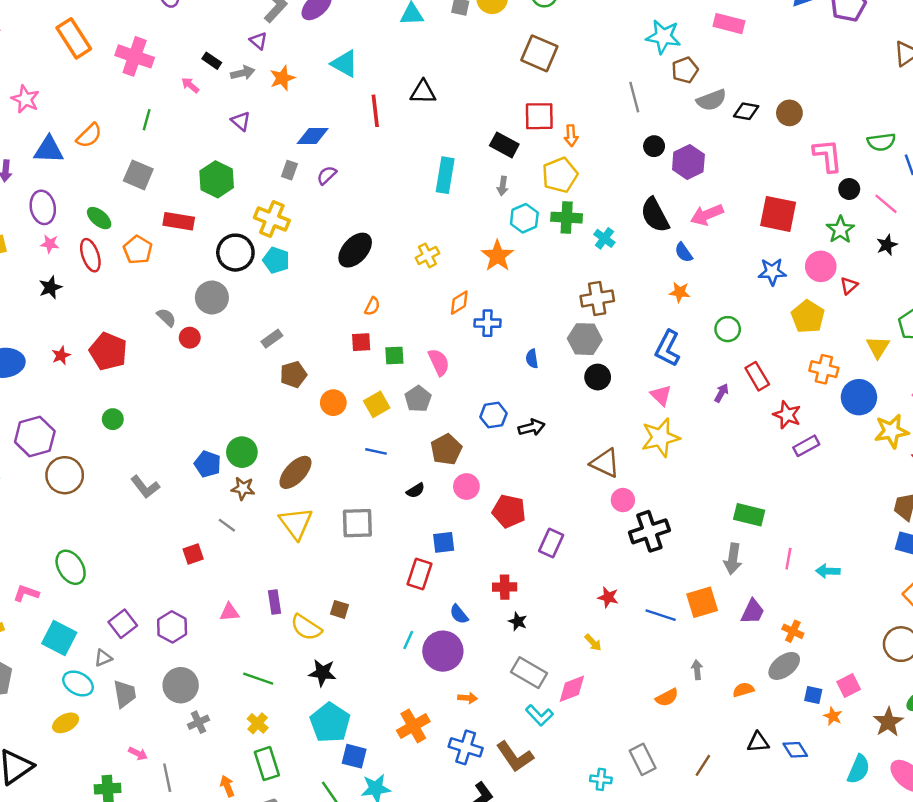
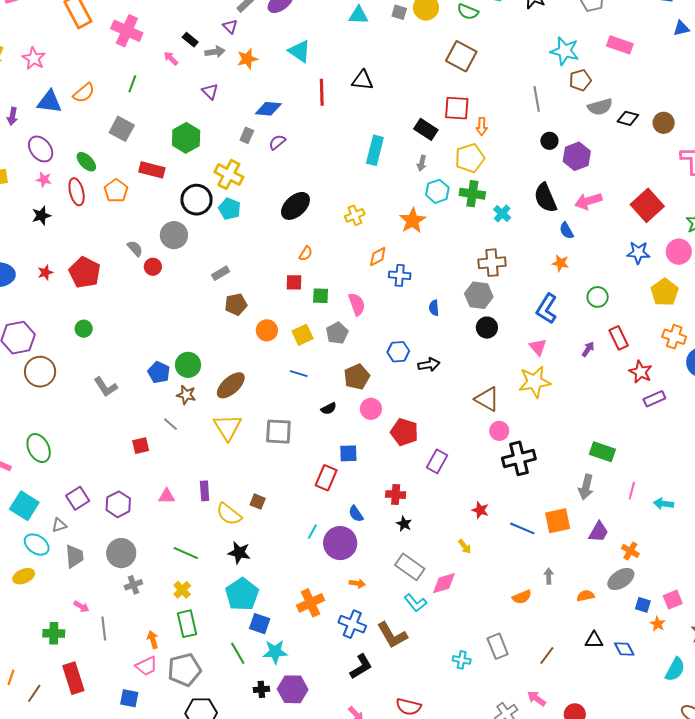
purple ellipse: (43, 207) -> (41, 149), turned -32
red square: (778, 214) -> (647, 205), turned 32

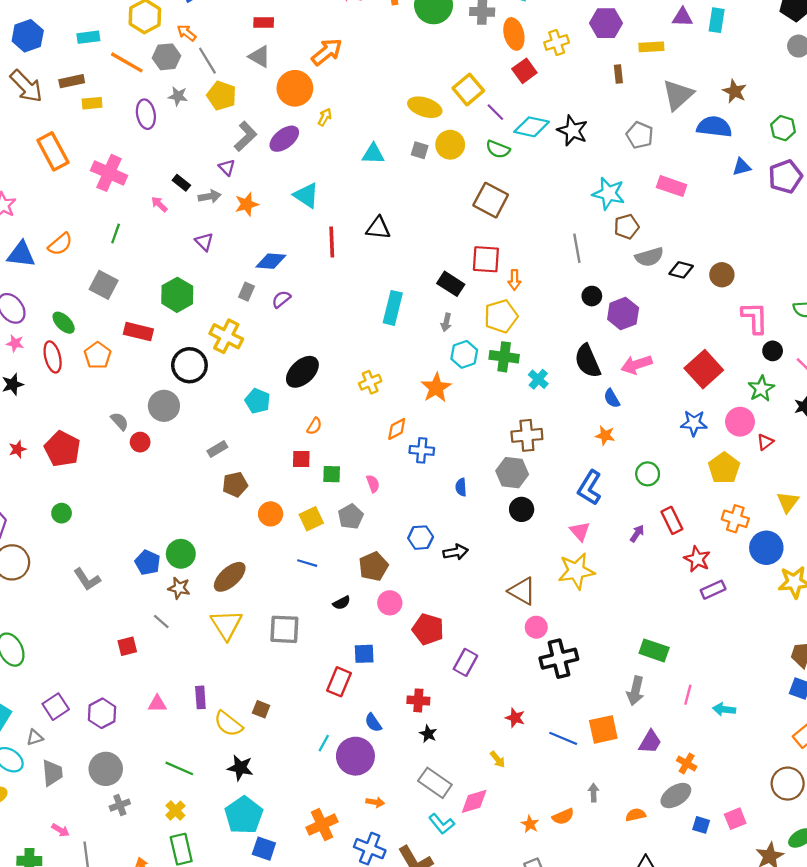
cyan pentagon: (230, 209) -> (258, 401), moved
pink semicircle: (357, 304) -> (373, 484), size x0.7
orange star: (658, 624) -> (530, 824), moved

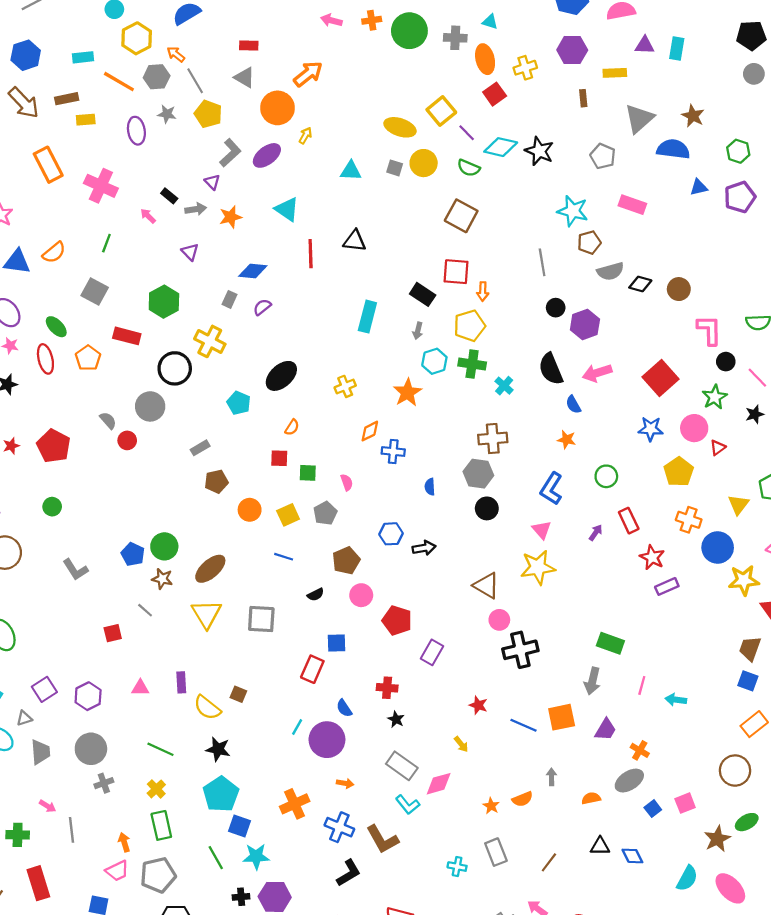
blue square: (701, 825) -> (653, 809), turned 35

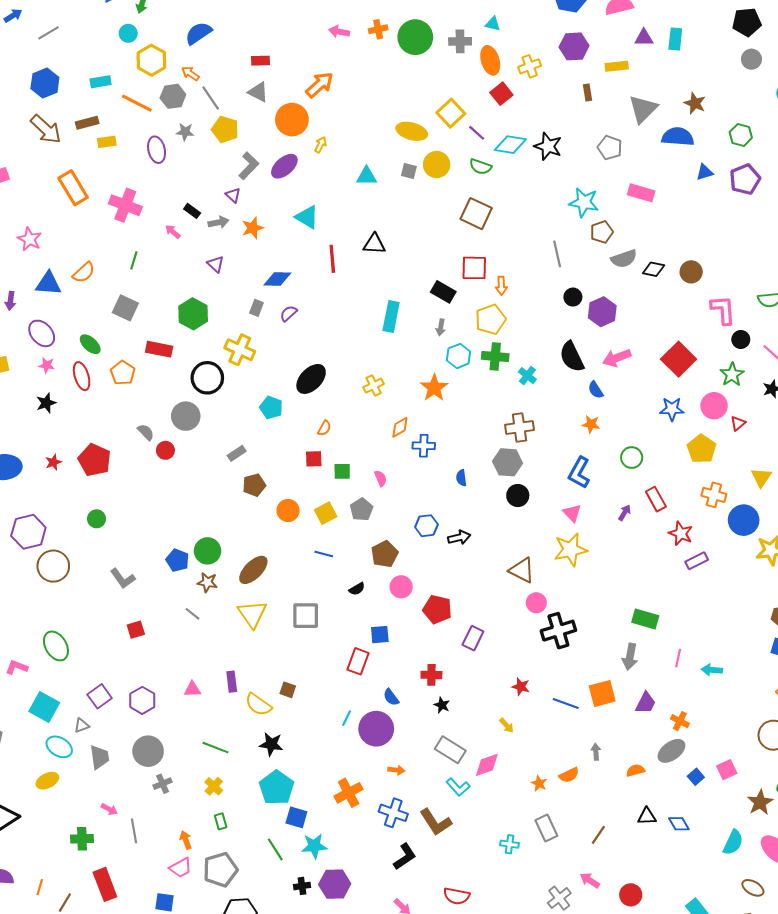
red square: (113, 633) -> (136, 630), moved
green rectangle: (161, 825) -> (221, 821), size x0.6

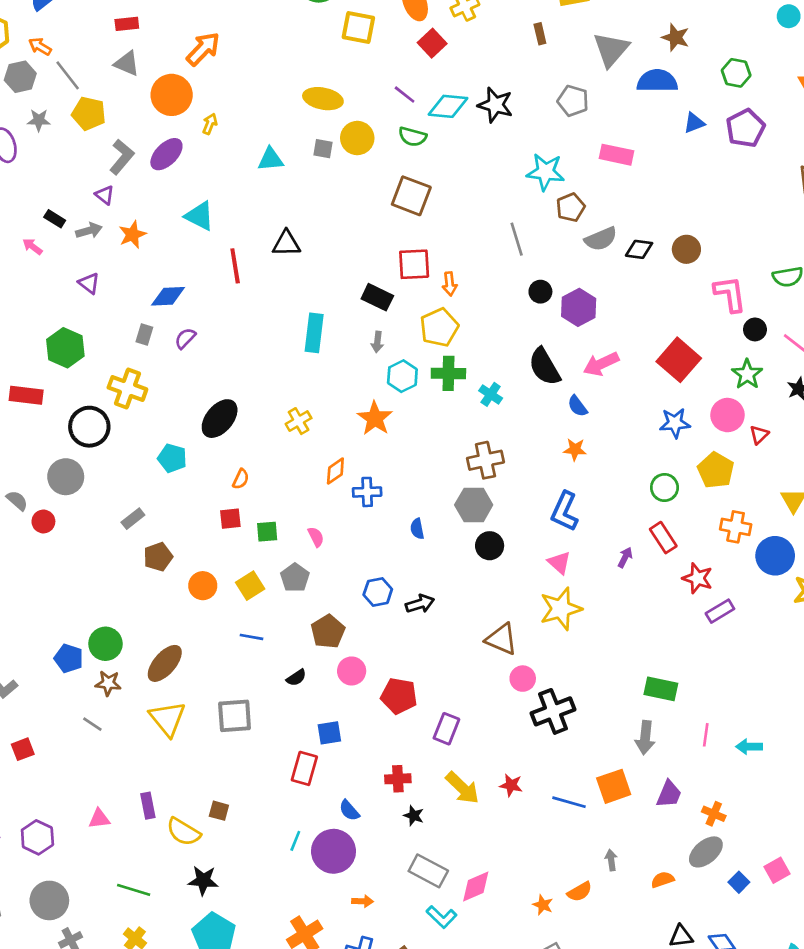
yellow square: (451, 113) -> (358, 27), moved, turned -32
green circle: (632, 458) -> (664, 488), moved
yellow arrow: (507, 725) -> (462, 788), moved, size x1.8

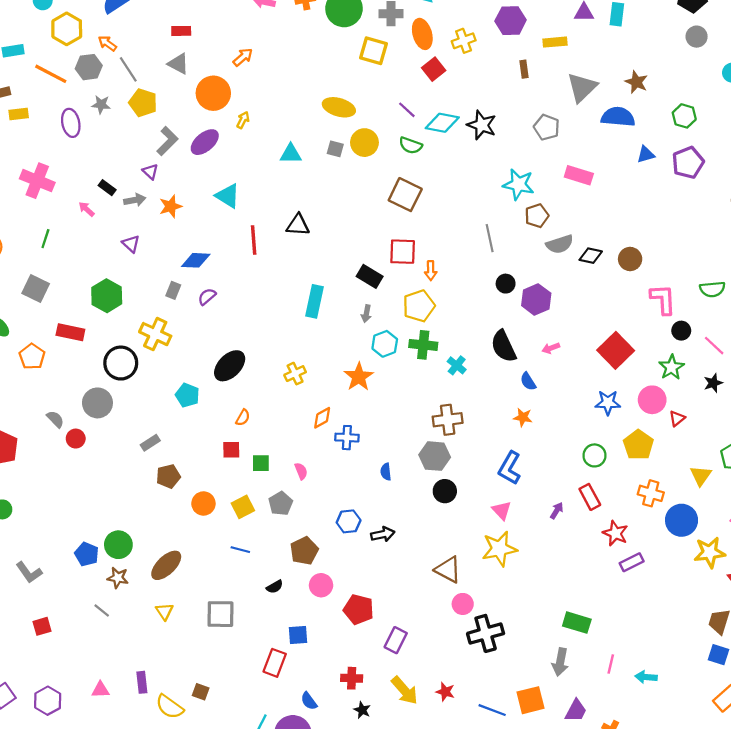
orange arrow: (203, 49) -> (243, 57), size x0.7
pink arrow: (601, 364) -> (551, 348), size x0.6
yellow triangle: (167, 719) -> (164, 611), size x0.6

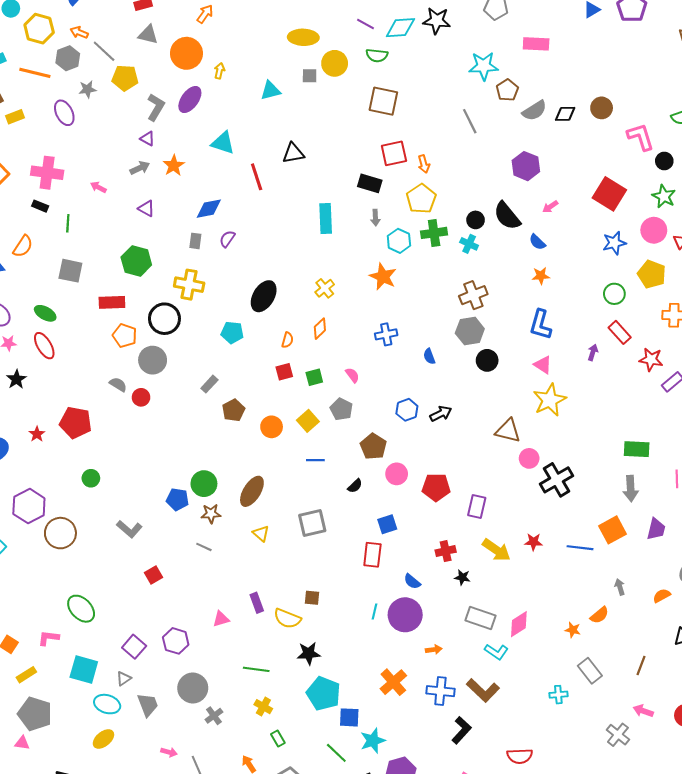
black rectangle: (107, 188) -> (40, 206), moved
black circle: (506, 284) -> (476, 220), moved
orange pentagon: (32, 357) -> (125, 336), moved
orange diamond: (322, 418) -> (320, 329), moved

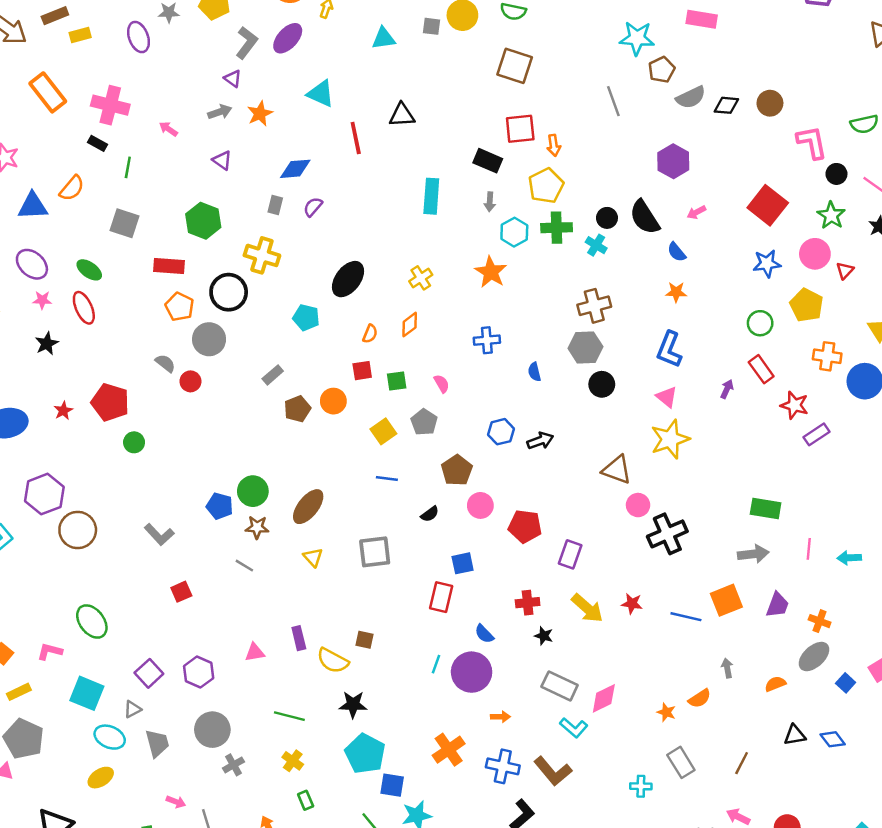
orange circle: (272, 427) -> (333, 401), moved
green circle: (91, 478) -> (134, 442), moved
gray arrow: (631, 489) -> (753, 554), turned -100

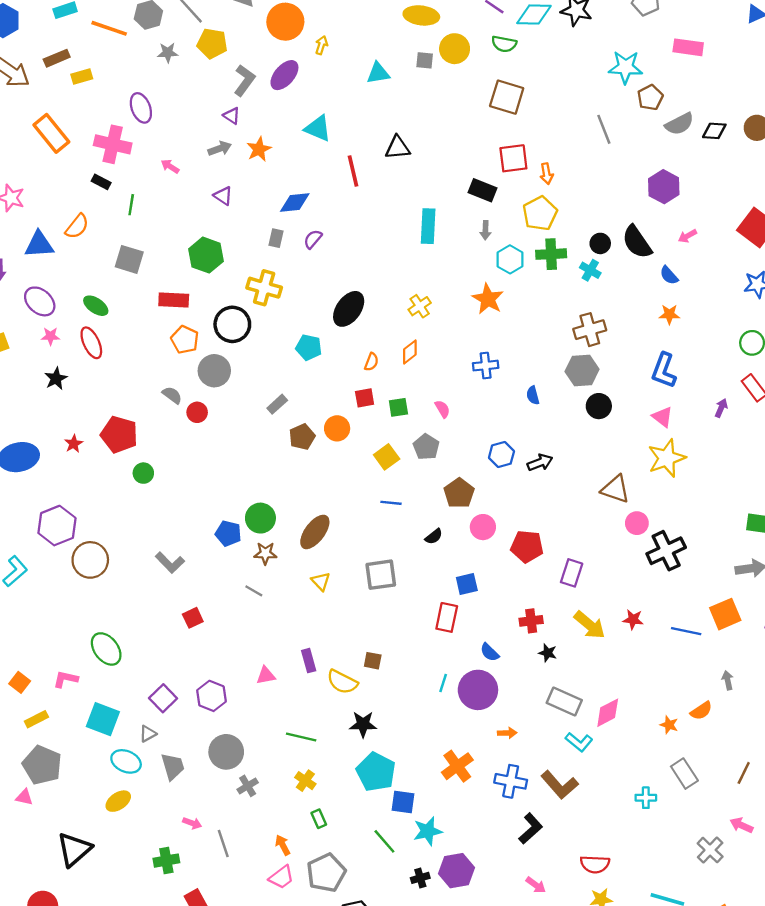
purple ellipse: (138, 37) -> (141, 108), moved

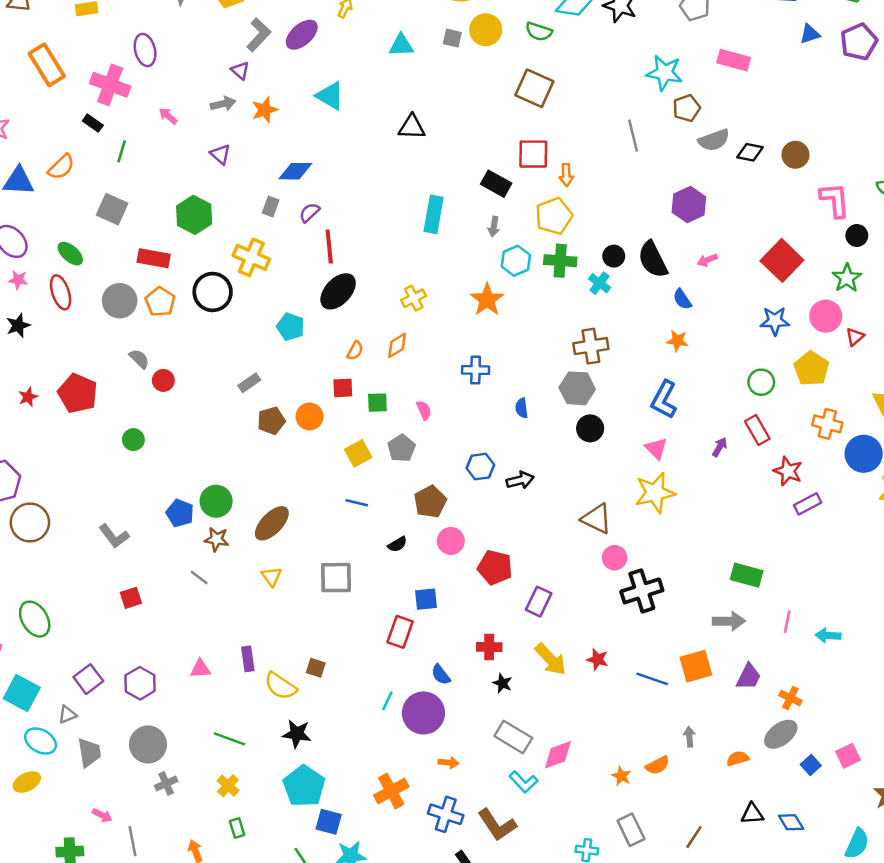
red line: (353, 171) -> (329, 247), moved
gray circle: (214, 371) -> (120, 301), moved
green circle: (143, 473) -> (133, 440), moved

